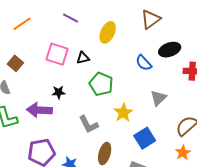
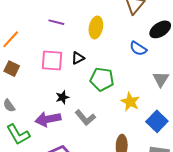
brown square: (15, 63) -> (12, 69), moved
gray L-shape: (88, 124) -> (85, 118), moved

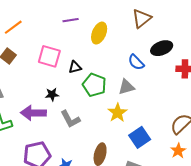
purple line: (56, 22) -> (71, 20), moved, turned -35
black triangle: (78, 58) -> (75, 67), moved
gray triangle: (161, 79) -> (126, 87), moved, turned 30

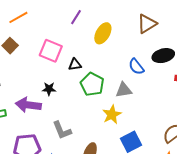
purple line: (71, 20) -> (76, 17), turned -56
gray L-shape: (70, 119) -> (62, 130), moved

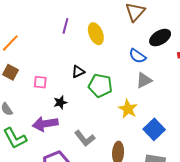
yellow ellipse: (103, 33) -> (96, 34), turned -35
pink square: (51, 51) -> (40, 82), moved, size x0.6
gray triangle: (124, 90) -> (144, 80), moved

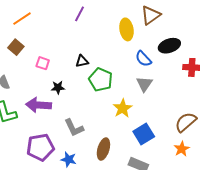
yellow ellipse: (96, 34) -> (126, 29), moved
gray triangle: (144, 80) -> (144, 84), turned -42

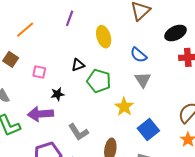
orange line: (22, 19) -> (25, 30), moved
yellow ellipse: (126, 29) -> (104, 37), moved
black ellipse: (169, 46) -> (176, 33), moved

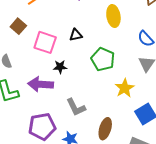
black triangle: (78, 65) -> (76, 35), moved
pink square: (39, 72) -> (45, 42), size x1.6

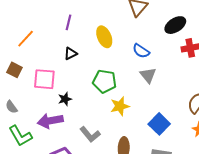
black triangle: (76, 35) -> (71, 54), moved
yellow star: (125, 88) -> (120, 106), moved, turned 30

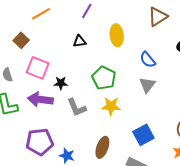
pink square: (44, 79) -> (38, 68), moved
gray L-shape: (90, 134) -> (77, 107), moved

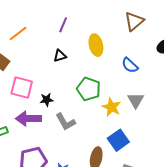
gray triangle: (147, 85) -> (136, 100), moved
yellow star: (111, 106) -> (112, 107), moved, turned 30
blue square: (143, 135) -> (118, 140), moved

